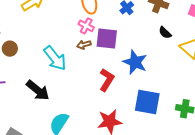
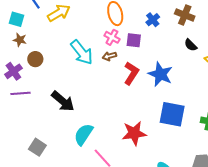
purple square: (107, 38) -> (134, 40), moved, size x0.7
cyan arrow: (55, 58) -> (82, 52), moved
red L-shape: (107, 80) -> (131, 73), moved

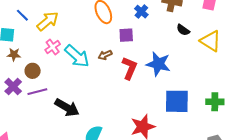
pink cross: (112, 37) -> (53, 47), moved, turned 35
purple line: (21, 93) -> (37, 92), moved

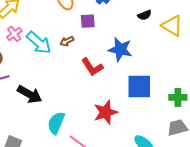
black semicircle: (183, 30) -> (145, 15), turned -56
red L-shape: (129, 68) -> (92, 67), moved, turned 125
green cross: (215, 102) -> (178, 97), moved

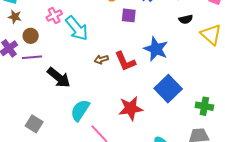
brown arrow: (67, 41) -> (101, 59), moved
blue square: (139, 86) -> (168, 89), turned 36

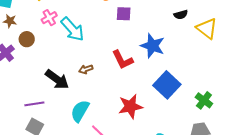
purple line: (32, 57) -> (34, 104), moved
brown arrow: (101, 59) -> (86, 69), moved
green cross: (204, 106) -> (204, 100), turned 30

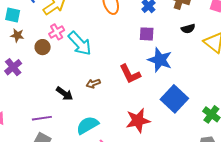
purple square: (124, 14) -> (147, 34), moved
brown circle: (27, 39) -> (43, 47), moved
black arrow: (57, 79) -> (64, 94), size x0.7
cyan semicircle: (80, 111) -> (87, 125), turned 30

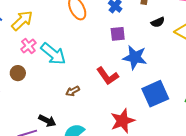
brown circle: (43, 47) -> (18, 73), moved
black arrow: (64, 94) -> (47, 121), moved
blue square: (174, 99) -> (155, 94), turned 32

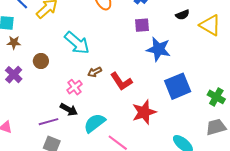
pink cross: (28, 46) -> (74, 87), moved
red L-shape: (107, 76) -> (121, 81), moved
brown arrow: (73, 91) -> (95, 72), moved

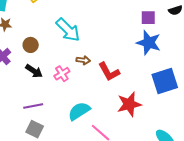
purple square: (142, 25) -> (148, 18), moved
brown arrow: (95, 72) -> (83, 60), turned -152
black arrow: (69, 109) -> (34, 71), moved

